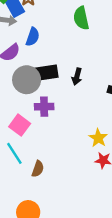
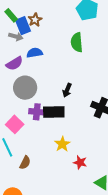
blue semicircle: (33, 37) -> (35, 53), turned -126
black rectangle: (45, 73) -> (54, 112), moved
yellow star: (98, 138) -> (62, 144), moved

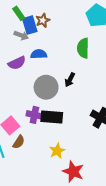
gray circle: (25, 88) -> (46, 87), moved
black arrow: (67, 90) -> (70, 80), moved
red star: (80, 162) -> (73, 172), size x1.5
brown semicircle: (25, 163) -> (19, 142), moved

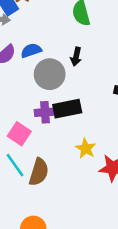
blue semicircle: (39, 54) -> (31, 51), moved
brown semicircle: (19, 142) -> (39, 172), moved, size x1.5

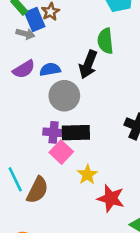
black arrow: (76, 57) -> (88, 64), moved, size x1.5
pink square: (19, 134) -> (61, 152), moved

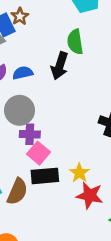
gray circle: (64, 96) -> (20, 110), moved
black rectangle: (76, 133) -> (45, 176), moved
yellow star: (87, 175) -> (79, 173), moved

